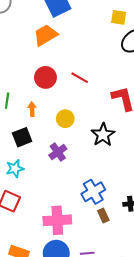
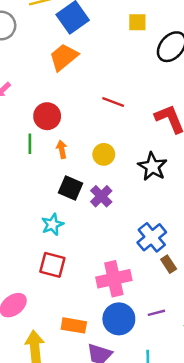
yellow square: (119, 17) -> (137, 22), moved
red circle: (45, 77) -> (47, 116), moved
black square: (22, 137) -> (70, 188), moved, turned -36

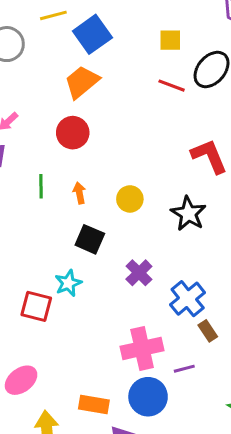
red line: (113, 102) -> (172, 86), moved
red circle: (47, 116) -> (73, 133), moved
purple cross: (101, 196) -> (139, 273), moved
red square: (52, 265) -> (36, 306), moved
purple line: (156, 313) -> (184, 369), moved

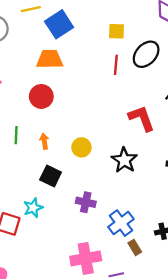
orange trapezoid: (82, 82) -> (50, 59), turned 36
red line: (172, 86) -> (116, 65), turned 72
purple cross: (139, 273) -> (86, 202), turned -36

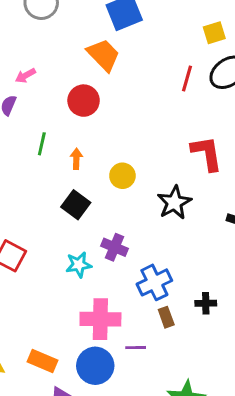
yellow square: (116, 31) -> (214, 33), moved, turned -30
orange trapezoid: (50, 59) -> (103, 55), turned 36
cyan star: (33, 208) -> (79, 265), moved

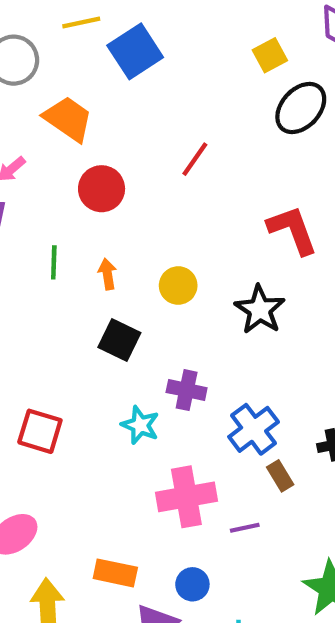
orange trapezoid: (103, 55) -> (68, 119), moved
red line: (187, 78) -> (195, 159), moved, turned 30
cyan star: (79, 265) -> (140, 425), turned -30
blue circle: (95, 366) -> (192, 584), moved, size x0.6

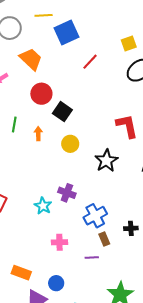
red line: (195, 159) -> (90, 62), moved
black square: (119, 340) -> (62, 112), moved
pink cross: (186, 497) -> (59, 242), size x0.6
purple line: (245, 528) -> (92, 258), moved

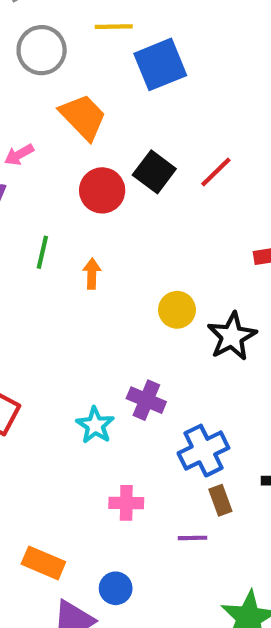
red line: (90, 62) -> (216, 172), moved
black square: (62, 112) -> (154, 172), moved
yellow circle: (70, 144) -> (177, 310), moved

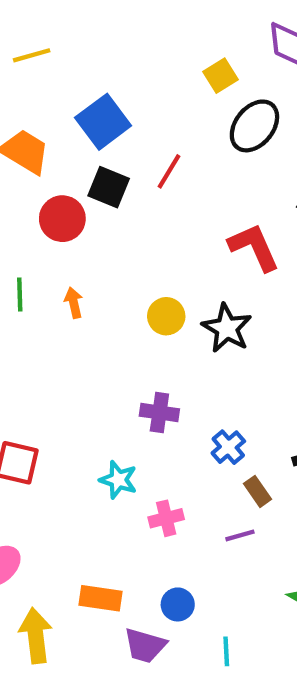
blue square: (160, 64) -> (103, 122), moved
cyan star: (95, 425) -> (118, 480), moved
blue cross: (203, 451) -> (228, 447), size x0.7

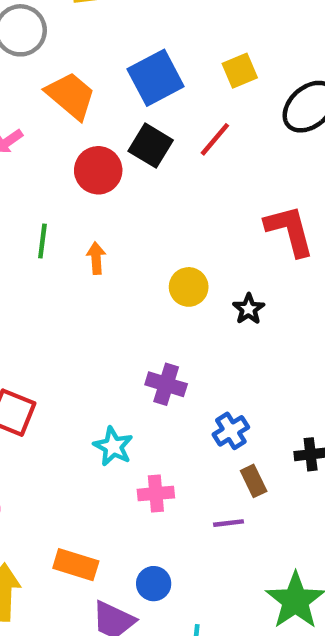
yellow square: (220, 76) -> (240, 71), moved
black star: (227, 328) -> (249, 309), size x0.6

